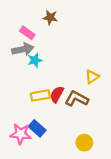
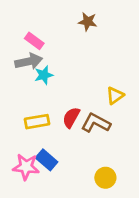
brown star: (50, 17) -> (88, 22), moved
yellow rectangle: (40, 95) -> (37, 122), moved

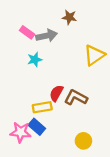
gray arrow: (29, 61) -> (47, 36), moved
yellow triangle: (115, 96) -> (94, 55), moved, size x1.5
yellow rectangle: (37, 122) -> (42, 107), moved

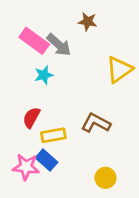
pink rectangle: (27, 32) -> (34, 41), size x1.5
gray arrow: (47, 36) -> (59, 45), turned 54
red semicircle: (56, 93) -> (31, 118), moved

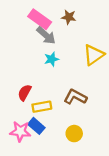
pink rectangle: (34, 41) -> (40, 19), moved
cyan star: (44, 75) -> (52, 59), moved
yellow circle: (105, 178) -> (74, 134), moved

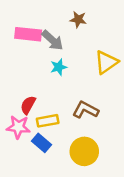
pink rectangle: (40, 19) -> (28, 34), moved, turned -30
pink star: (20, 131) -> (18, 127), moved
yellow circle: (74, 134) -> (84, 151), size x1.5

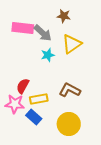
yellow triangle: (106, 62) -> (72, 44), moved

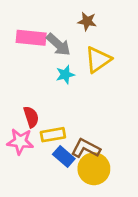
red semicircle: (23, 86) -> (31, 117), turned 133
brown L-shape: (70, 90) -> (86, 148), moved
blue rectangle: (34, 117) -> (64, 156), moved

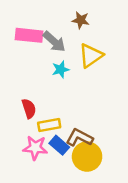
pink star: (20, 141) -> (35, 148), moved

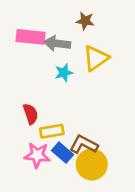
gray arrow: (54, 42) -> (57, 43), turned 145

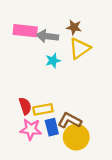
brown star: (85, 21) -> (74, 27), moved
red semicircle: (31, 114) -> (25, 106), moved
blue rectangle: (62, 153) -> (52, 127), turned 35

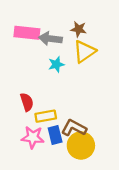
red semicircle: (25, 106) -> (27, 102), moved

